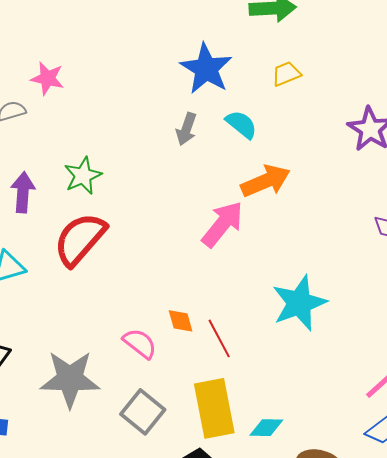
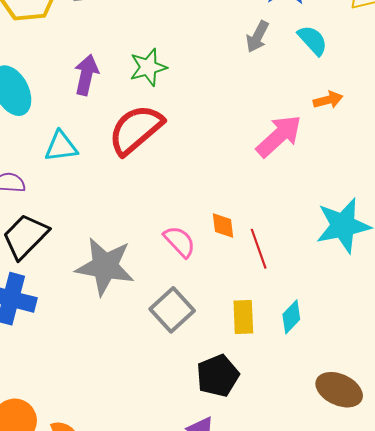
orange arrow: (266, 181) -> (328, 100), size x0.6
yellow rectangle: (214, 408) -> (243, 317), size x0.6
cyan diamond: (266, 428) -> (291, 317), moved, turned -56

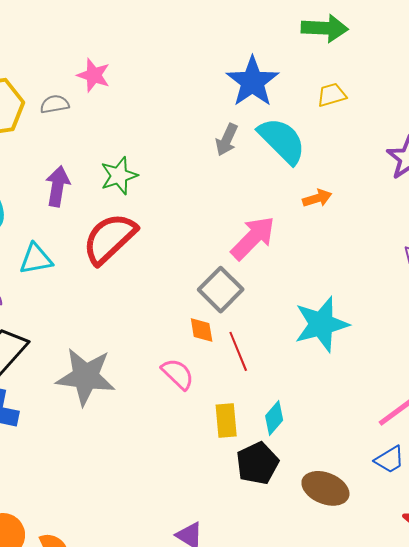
cyan semicircle: (313, 40) -> (282, 141), size x1.6
orange arrow: (328, 100) -> (317, 198), moved
pink semicircle: (179, 242) -> (178, 374), moved
gray square: (172, 310) -> (221, 290), moved
black pentagon: (218, 376) -> (257, 463), moved

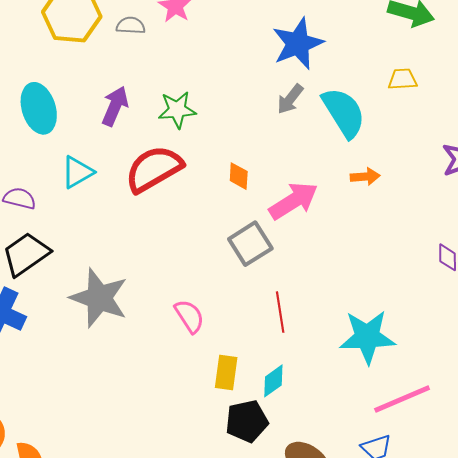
blue star: (252, 82) -> (298, 44), moved
cyan triangle: (36, 259) -> (77, 172), turned -33
cyan star: (321, 324) -> (367, 337), moved
orange diamond: (202, 330) -> (239, 176), moved
red line: (238, 351) -> (280, 312), moved

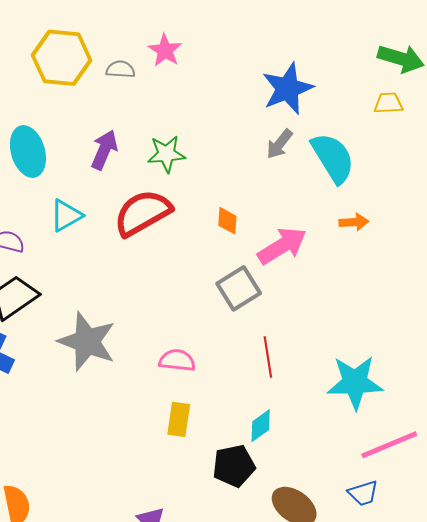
yellow trapezoid: (403, 79) -> (389, 103), moved
pink semicircle: (189, 316) -> (177, 360), turned -51
yellow rectangle: (226, 372) -> (179, 419), moved

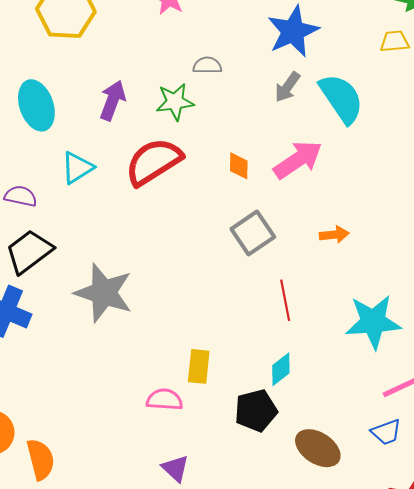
gray semicircle: (120, 69) -> (207, 65), moved
orange arrow: (354, 222) -> (334, 235), moved
pink arrow: (282, 246) -> (298, 160), moved
pink semicircle: (177, 360) -> (165, 400), moved

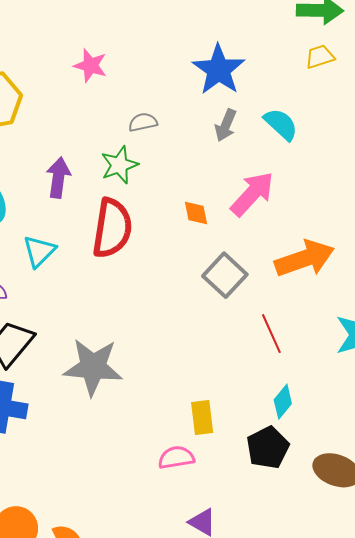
cyan semicircle: (341, 98) -> (281, 124), size x0.7
red semicircle: (154, 162) -> (112, 228), turned 144
orange arrow: (334, 235) -> (305, 259), size x2.0

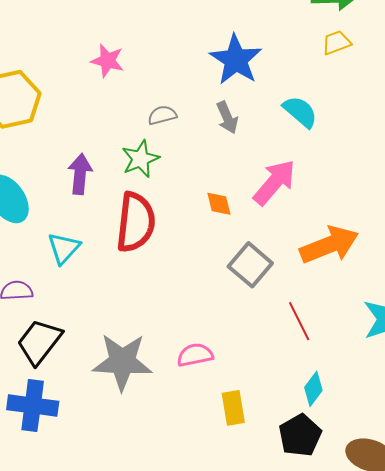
gray arrow: (226, 125) -> (227, 118), moved, turned -44
pink semicircle: (176, 458) -> (195, 355), moved

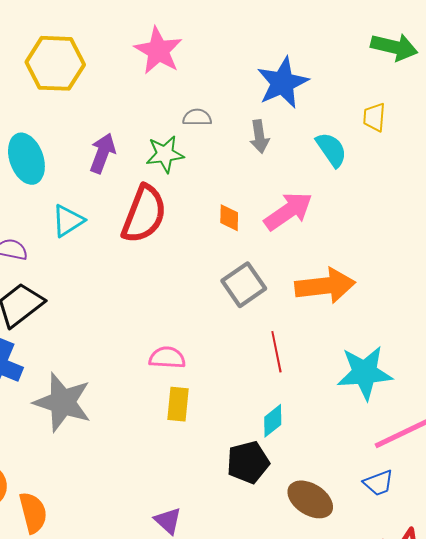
yellow trapezoid: (336, 43) -> (374, 117), moved, turned -80
pink star: (108, 61) -> (158, 51), size x1.4
gray star: (122, 362) -> (63, 402), moved
yellow rectangle: (233, 408) -> (178, 404), moved

